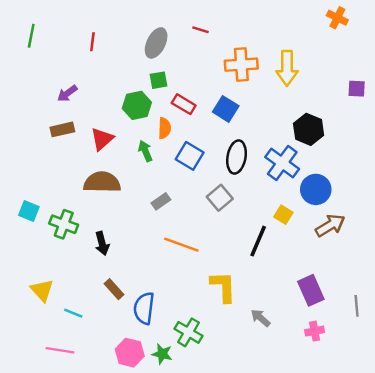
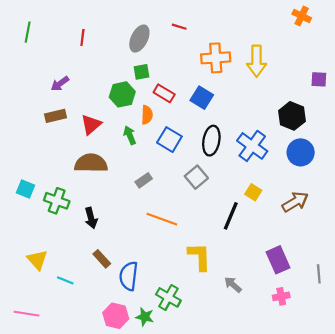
black hexagon: (309, 129) -> (292, 116), moved
blue circle: (316, 189) -> (301, 152), moved
pink line: (60, 350) -> (27, 314), moved

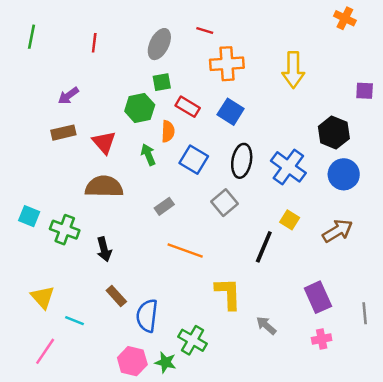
orange cross: (216, 58) -> (227, 64), moved
red triangle: (91, 124) -> (104, 142), turned -30
pink line: (27, 314) -> (45, 351), moved, turned -65

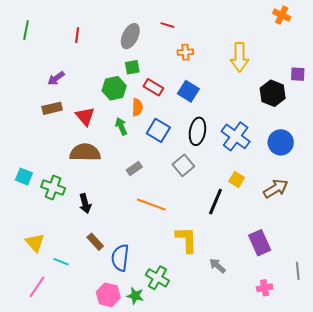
orange cross: (227, 64) -> (185, 52), size x0.6
black hexagon: (334, 133) -> (273, 93), moved
gray line: (365, 313) -> (298, 271), moved
pink cross: (322, 339) -> (265, 288), moved

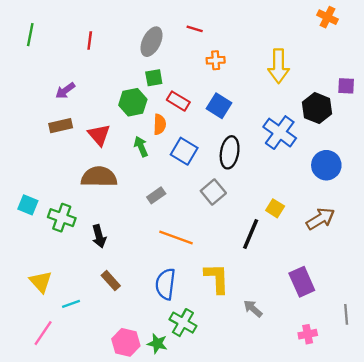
blue cross: (236, 136) -> (280, 133), moved
blue semicircle: (120, 258) -> (165, 284), moved
cyan line: (61, 262) -> (71, 304), turned -42

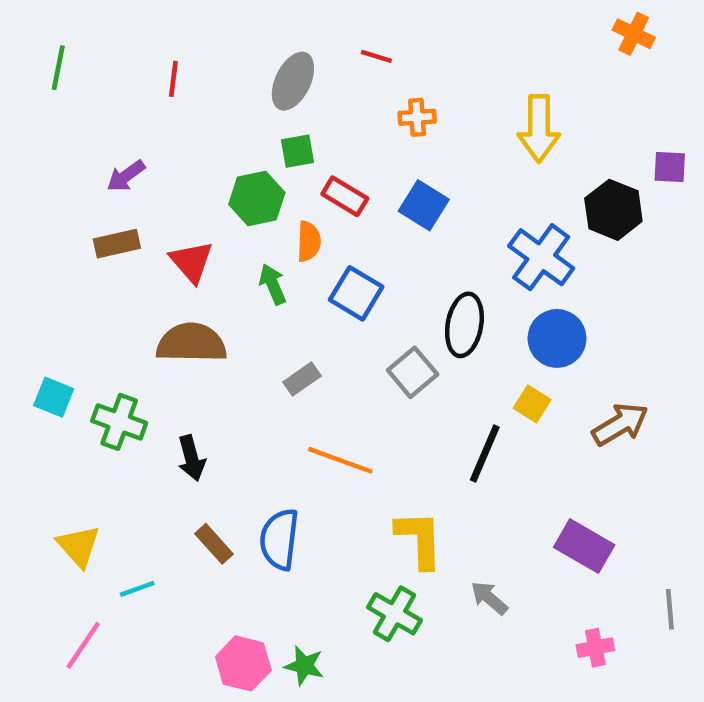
black ellipse: (230, 152) -> (464, 325), moved
blue circle: (326, 165) -> (557, 338), moved
purple rectangle: (302, 282) -> (584, 546), turned -36
blue semicircle: (165, 284) -> (279, 539), moved
green cross: (183, 323) -> (394, 614), moved

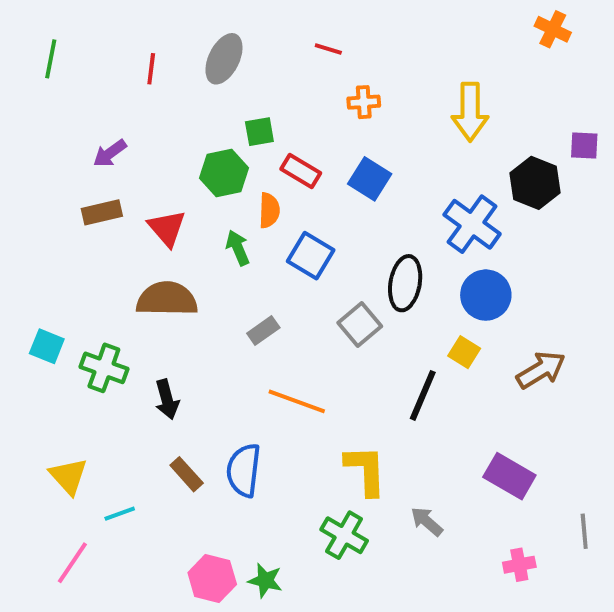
gray ellipse: (293, 81) -> (224, 59), moved

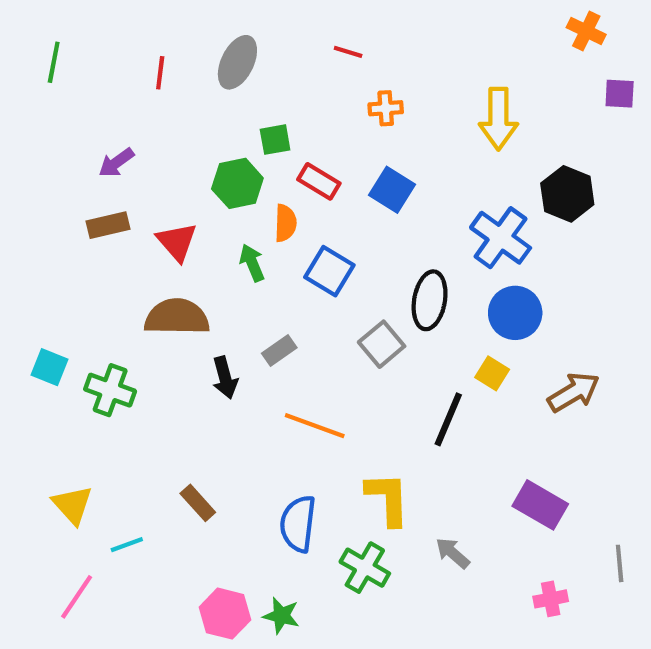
purple square: (584, 145) -> (620, 94), moved
black arrow: (167, 399) -> (225, 378), moved
blue semicircle: (244, 470) -> (298, 524), moved

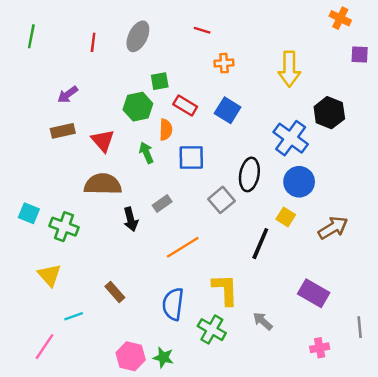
blue square: (329, 271) -> (191, 158), turned -32
orange line: (315, 426) -> (183, 247), turned -52
yellow triangle: (72, 505) -> (49, 275), moved

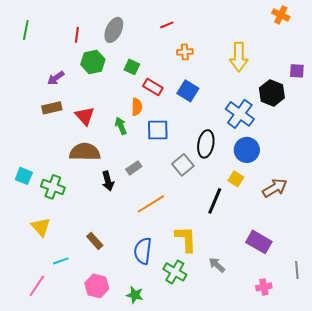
red line: (202, 30) -> (167, 25), turned -40
purple square: (360, 55) -> (297, 71), moved
green square: (160, 81) -> (132, 67), turned 35
green hexagon: (138, 107) -> (93, 62), moved
pink hexagon: (131, 356) -> (97, 286), moved

